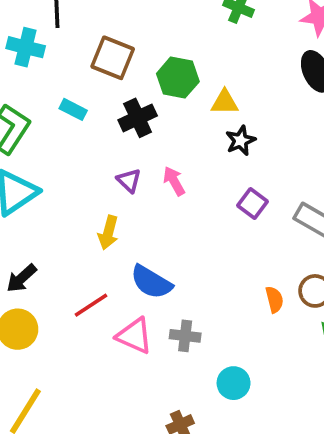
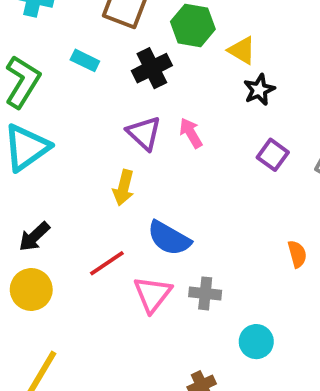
yellow triangle: (225, 102) -> (242, 50), turned 32
purple triangle: (129, 180) -> (144, 133), size x1.4
pink triangle: (134, 336) -> (153, 294), turned 45

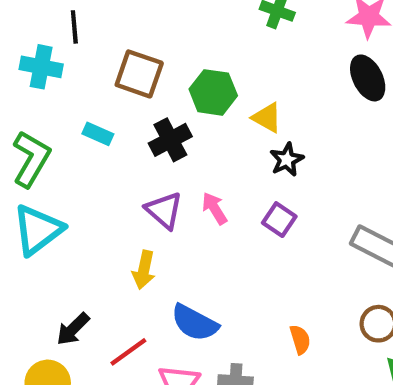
purple square: (273, 155) -> (279, 220), moved
black arrow: (34, 237) -> (73, 329), moved
orange semicircle: (297, 254) -> (300, 340), moved

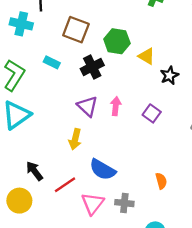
black star: (287, 160) -> (169, 75), moved
pink arrow: (215, 208) -> (116, 106), turned 36
black arrow: (73, 329) -> (34, 171), turned 96

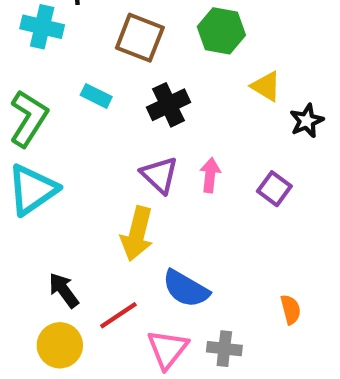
green hexagon: (117, 41) -> (221, 31), moved
yellow arrow: (75, 139) -> (137, 234), size x1.4
yellow circle: (19, 201) -> (60, 345), moved

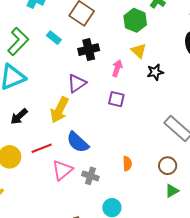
green hexagon: (221, 31) -> (135, 20), moved
purple triangle: (160, 175) -> (77, 83), turned 30
pink arrow: (210, 175) -> (117, 68), moved
purple square: (274, 189) -> (116, 99), moved, turned -35
black arrow: (64, 290) -> (19, 116), moved, turned -108

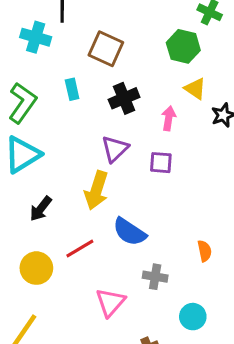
cyan rectangle: (54, 38) -> (72, 89), turned 48
purple square: (116, 99) -> (161, 163), moved
pink triangle: (62, 170) -> (110, 302), moved

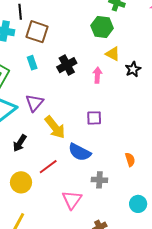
brown square: (106, 49) -> (37, 32), moved
purple triangle: (115, 149) -> (34, 103), moved
purple square: (161, 163) -> (94, 118), moved
yellow arrow: (96, 190) -> (55, 127), turned -50
cyan circle: (193, 317) -> (138, 204), moved

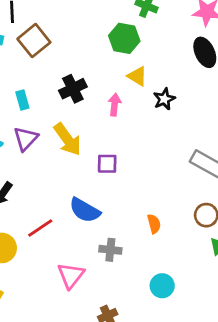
brown square: (37, 32) -> (34, 41), turned 30
cyan rectangle: (32, 63) -> (22, 100), moved
yellow arrow: (55, 127) -> (67, 139), moved

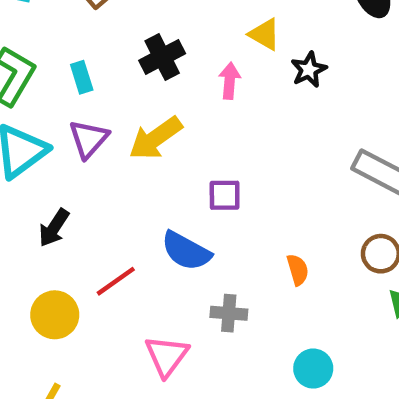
yellow arrow: (67, 139) -> (156, 138), turned 92
purple square: (107, 164) -> (225, 195), moved

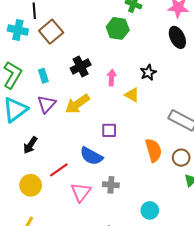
yellow triangle: (265, 34) -> (132, 95), moved
orange semicircle: (298, 270) -> (154, 150), moved, size x1.6
pink triangle: (167, 356) -> (81, 192), moved

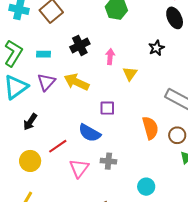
black star: (148, 73) -> (156, 48), moved
cyan rectangle: (43, 76) -> (44, 54), turned -72
yellow triangle: (132, 95) -> (130, 74), turned 35
yellow arrow: (77, 104) -> (76, 82), turned 60

